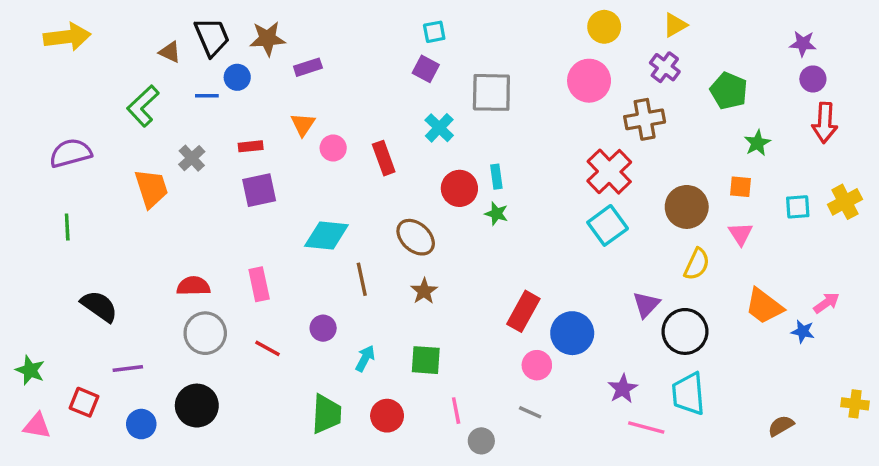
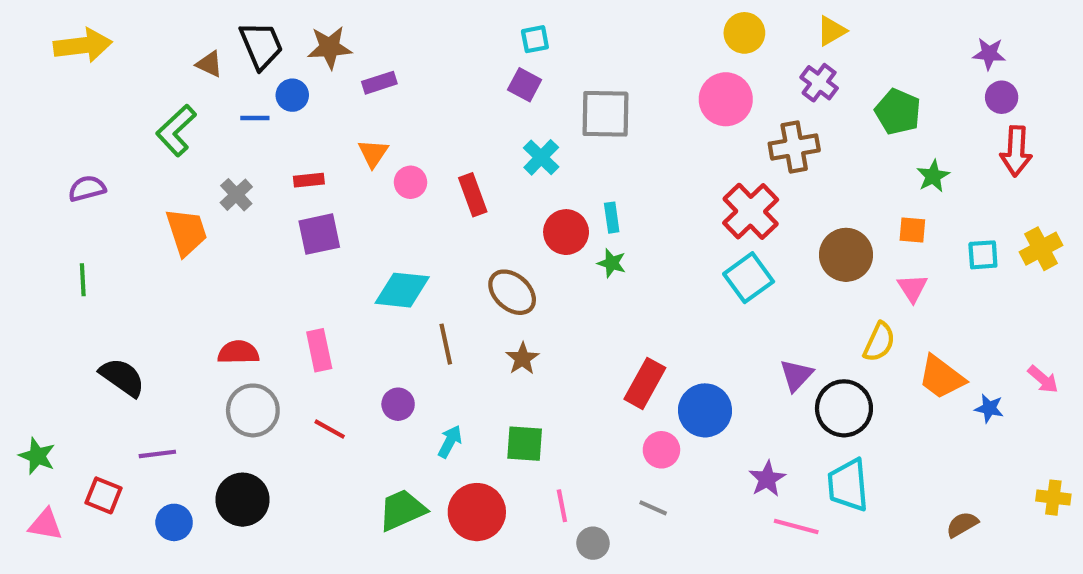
purple semicircle: (71, 153) -> (87, 188), size x0.7
yellow semicircle: (697, 264) -> (879, 342), moved
pink arrow: (826, 303) -> (1043, 379), moved, turned 76
green trapezoid: (326, 414) -> (402, 510), turned -117
red circle: (387, 416) -> (477, 512), size x1.4

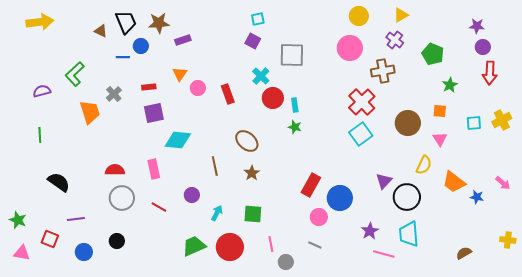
green L-shape: (176, 130) -> (75, 74), moved
red circle: (566, 232) -> (273, 98), moved
cyan diamond: (402, 290) -> (178, 140), moved
black circle: (242, 500) -> (117, 241), size x0.6

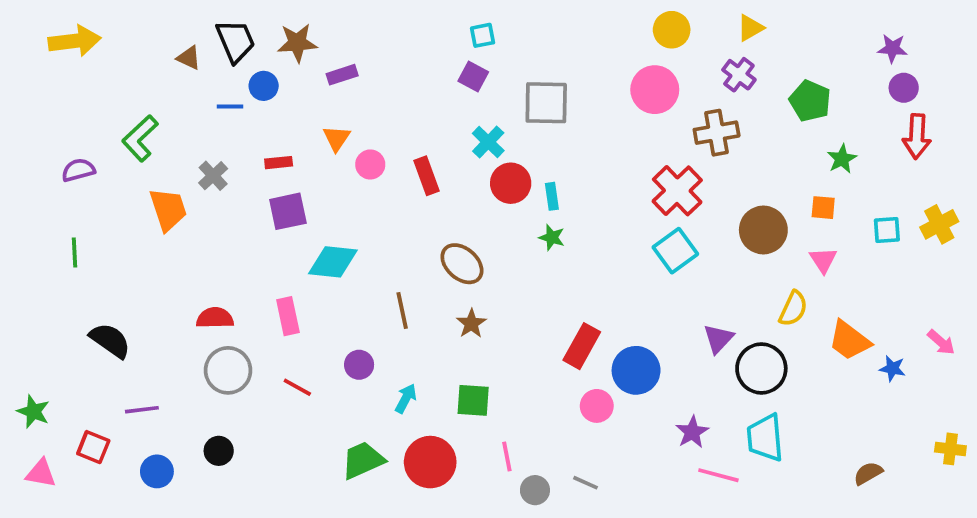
gray line: (315, 245) -> (586, 483), moved

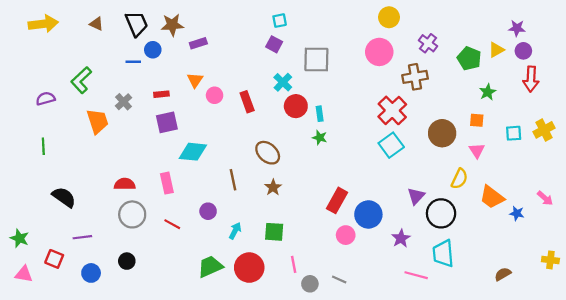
yellow triangle: (750, 28) -> (496, 50), moved
brown triangle: (189, 58) -> (96, 24), moved
purple star: (692, 432) -> (401, 238), moved

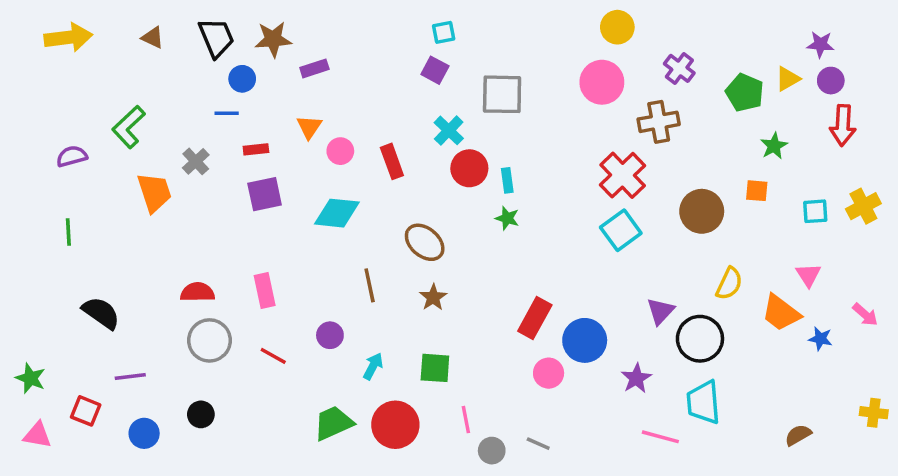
blue line: (133, 62) -> (227, 113), moved
pink triangle: (477, 151) -> (808, 275), moved
cyan diamond: (193, 152) -> (337, 213), moved

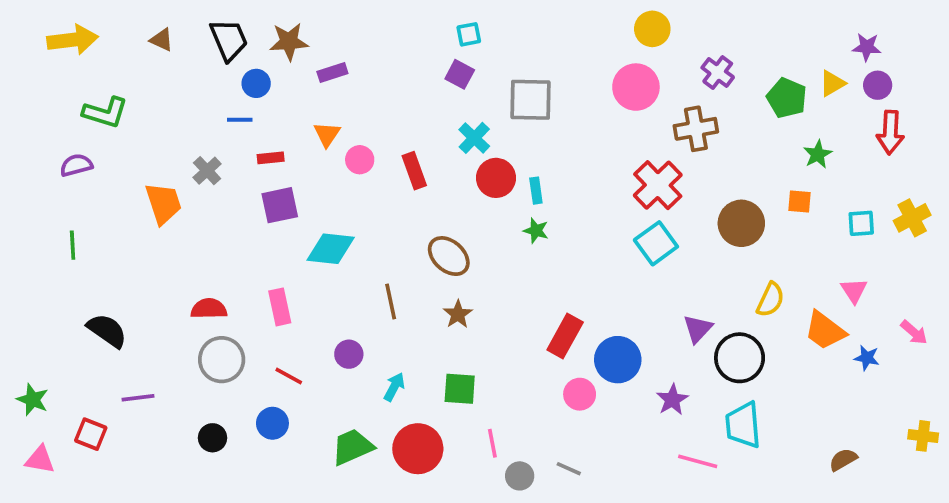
green L-shape: (129, 127) -> (105, 112), moved, turned -120
cyan diamond: (337, 213) -> (331, 249), moved
blue circle: (144, 433) -> (272, 423), moved

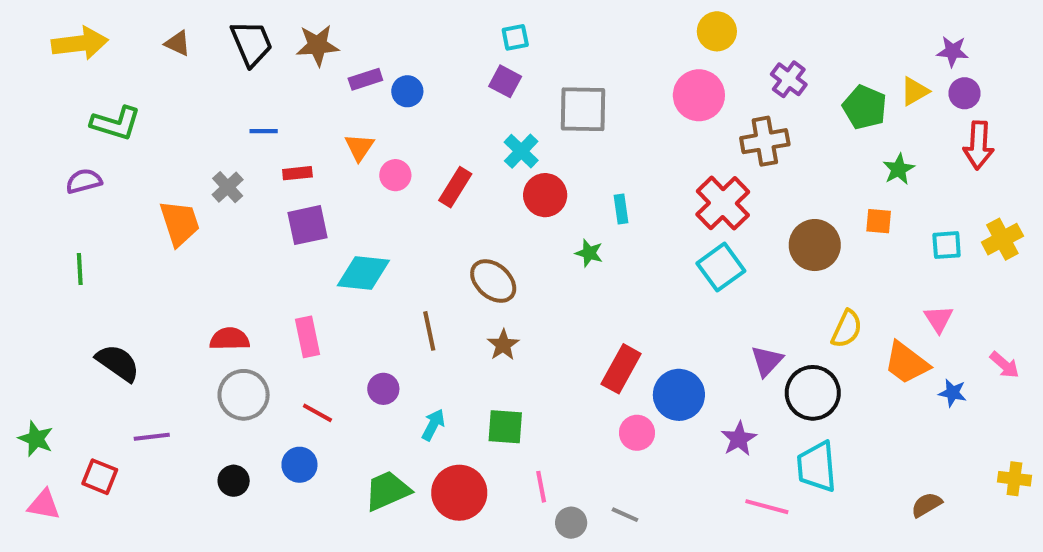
blue circle: (256, 83) -> (407, 91), moved
red rectangle: (414, 171) -> (455, 187), turned 52
cyan rectangle: (536, 191) -> (621, 209), moved

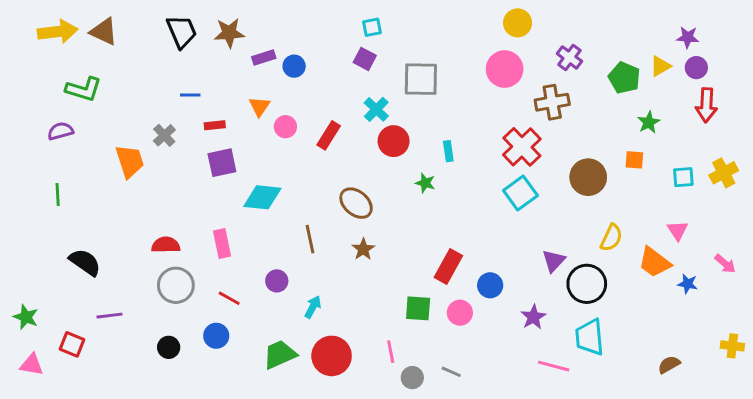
brown triangle: (178, 43) -> (104, 32), moved, size x1.5
blue circle: (679, 395) -> (490, 285), size x0.7
green square: (505, 427) -> (418, 308), moved

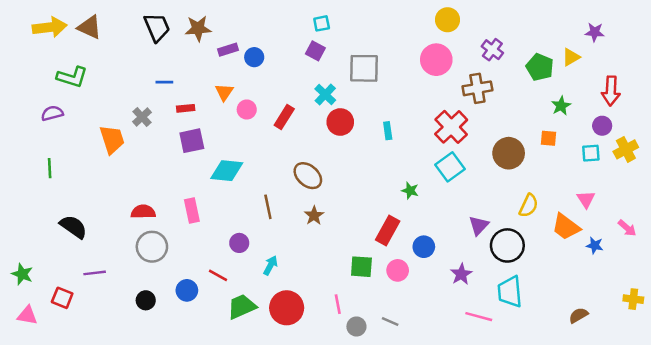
purple circle: (696, 68) -> (602, 126), moved
green star: (425, 183) -> (410, 191), moved
red line: (229, 298) -> (218, 275), moved

